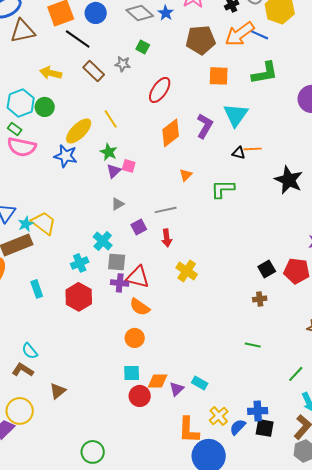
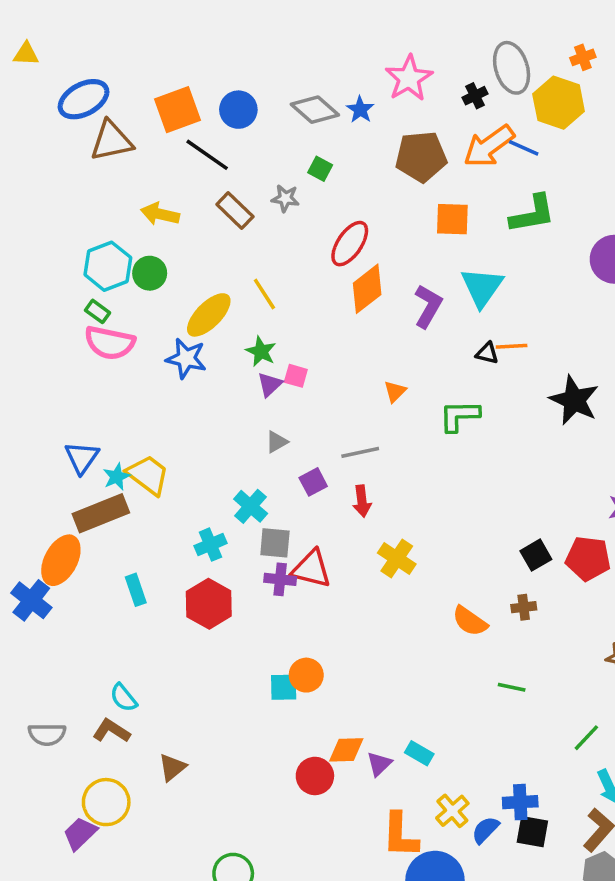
orange diamond: (171, 133) -> (367, 289), moved
orange semicircle: (140, 307) -> (470, 621), moved
cyan square: (132, 373) -> (284, 687), moved

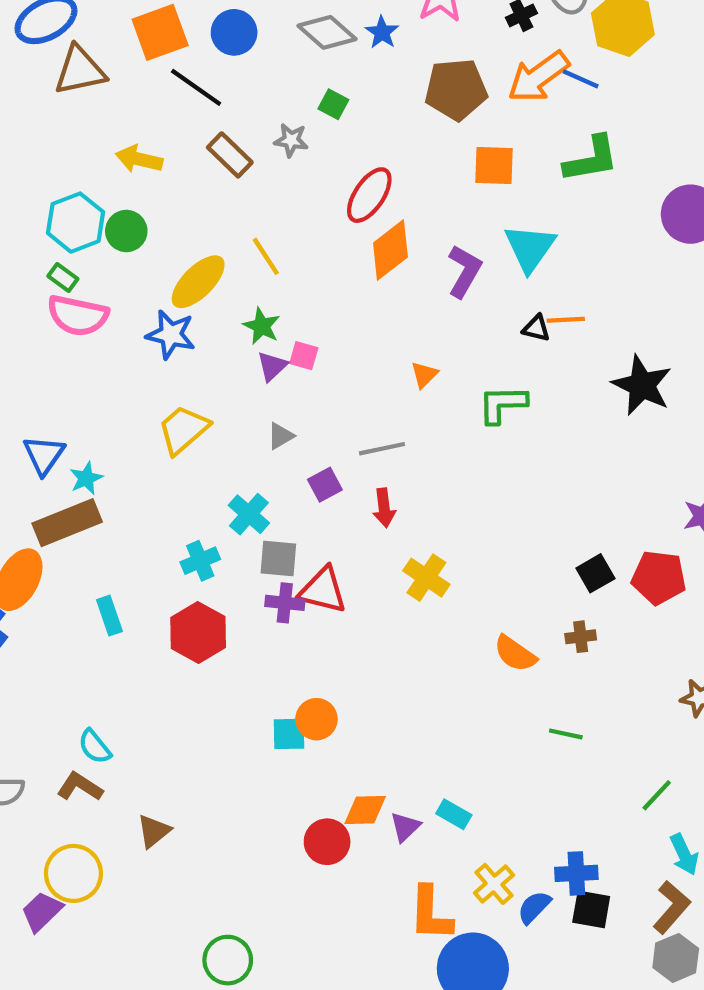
yellow trapezoid: (148, 475) -> (183, 430), moved, turned -78

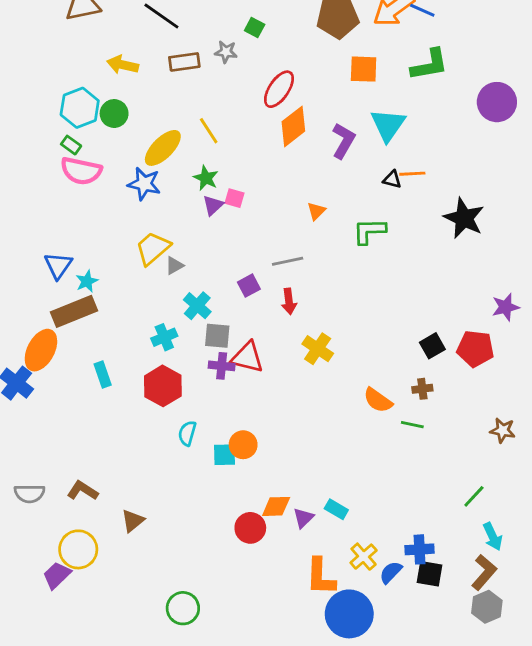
brown rectangle: (230, 155) -> (184, 62), turned -52
gray triangle: (281, 436) -> (174, 266), moved
green line: (566, 734) -> (412, 425), moved
cyan semicircle: (95, 747) -> (187, 433), moved, turned 55

